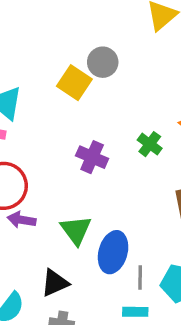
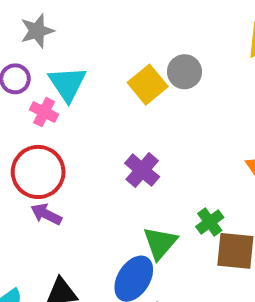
green cross: (150, 144) -> (210, 222), moved
green triangle: (76, 230) -> (160, 243), moved

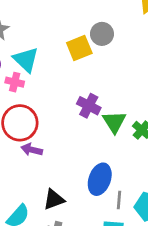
yellow square: (148, 85) -> (79, 48), turned 30
green triangle: (160, 243) -> (114, 122), moved

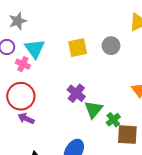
gray circle: (102, 34) -> (111, 46), moved

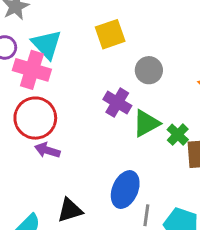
gray circle: (111, 46) -> (149, 70), moved
pink cross: (23, 64) -> (32, 70), size x1.6
green triangle: (93, 109) -> (146, 123), turned 30

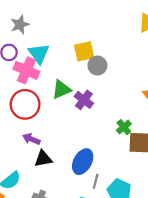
gray circle: (149, 70) -> (97, 66), moved
green triangle: (146, 123) -> (61, 89), moved
purple arrow: (47, 150) -> (31, 139), moved
black triangle: (70, 210) -> (43, 159), moved

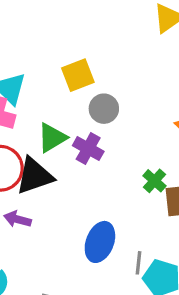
gray circle: (97, 66) -> (104, 109), moved
black triangle: (43, 159) -> (35, 176), moved, size x1.4
gray line: (96, 181) -> (138, 263), moved

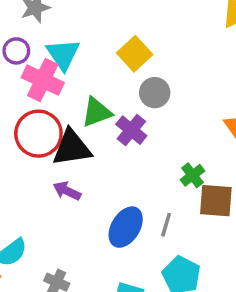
yellow square: (78, 75) -> (135, 54), turned -32
purple arrow: (17, 219) -> (67, 191), moved
gray line: (138, 263) -> (166, 225), moved

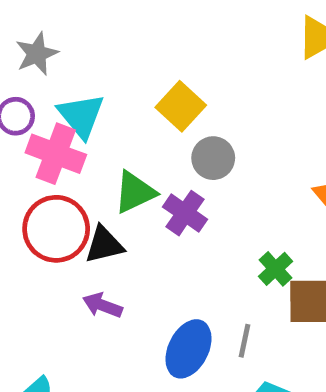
black triangle: (72, 148) -> (104, 245), size x0.7

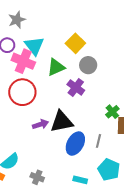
green triangle: (135, 192) -> (56, 67), moved
black triangle: (104, 245) -> (62, 122), moved, size x1.4
purple arrow: (102, 305) -> (40, 124), turned 140

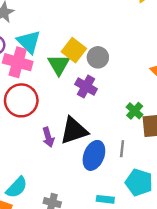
yellow square: (75, 43) -> (74, 50), moved
green triangle: (56, 67) -> (59, 65), turned -30
purple arrow: (40, 124) -> (48, 137), turned 98

